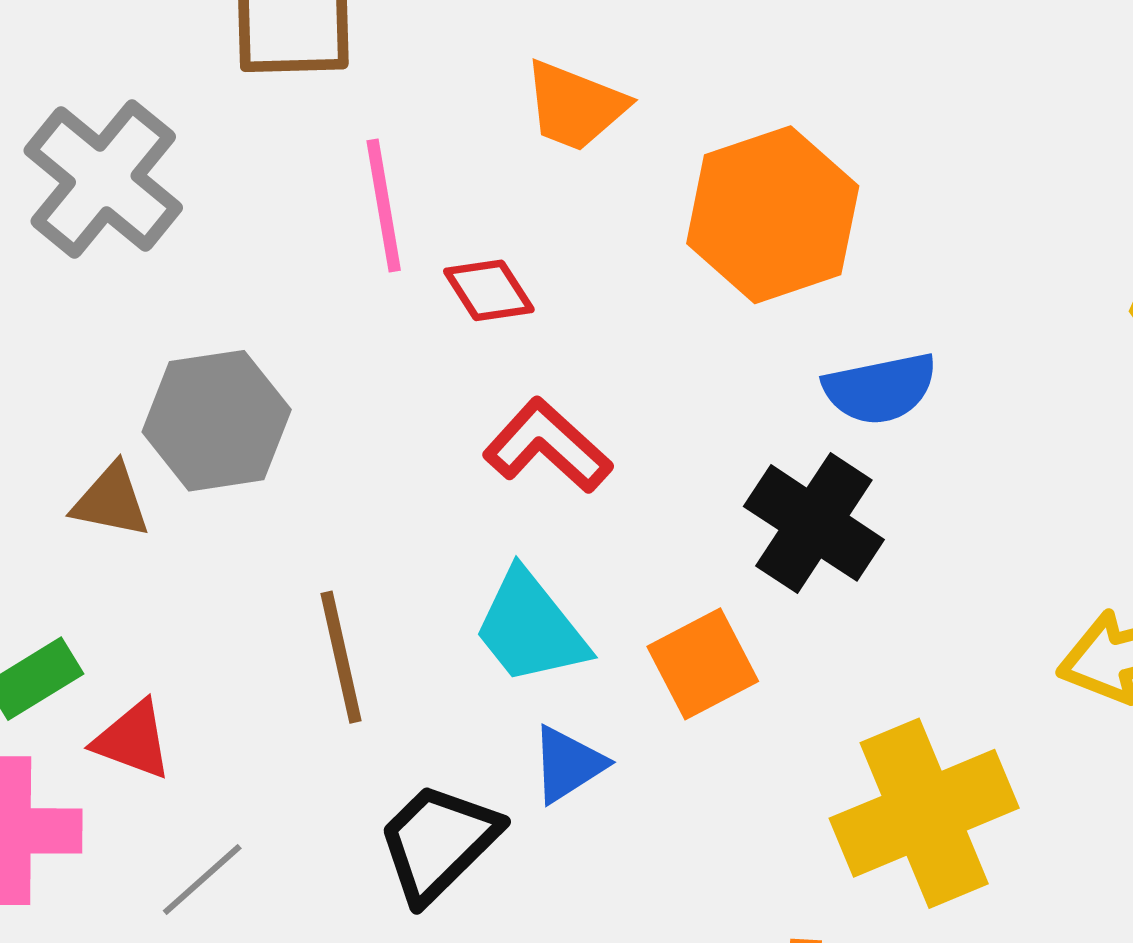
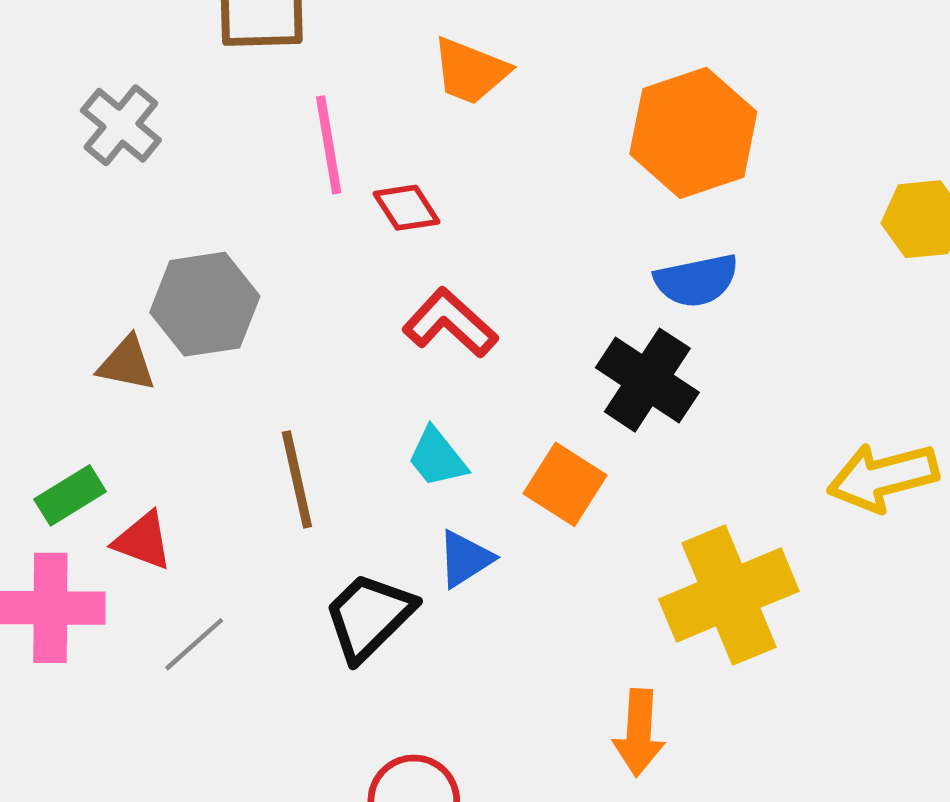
gray cross: (103, 179) -> (121, 125), size x0.7
orange hexagon: (773, 215) -> (693, 133), moved
cyan trapezoid: (530, 628) -> (437, 458), size x0.7
orange square: (703, 664) -> (565, 484), turned -30

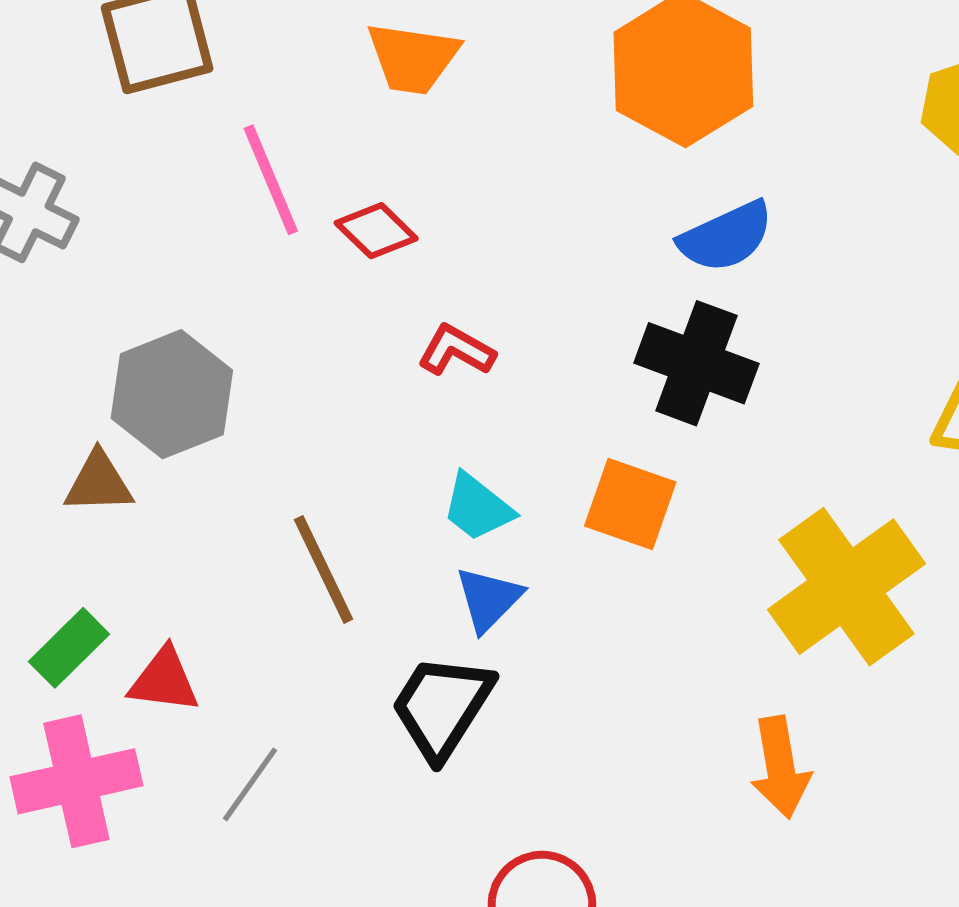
red L-shape: (450, 323) -> (456, 350), size x0.7
blue triangle: (465, 559) -> (489, 599), moved

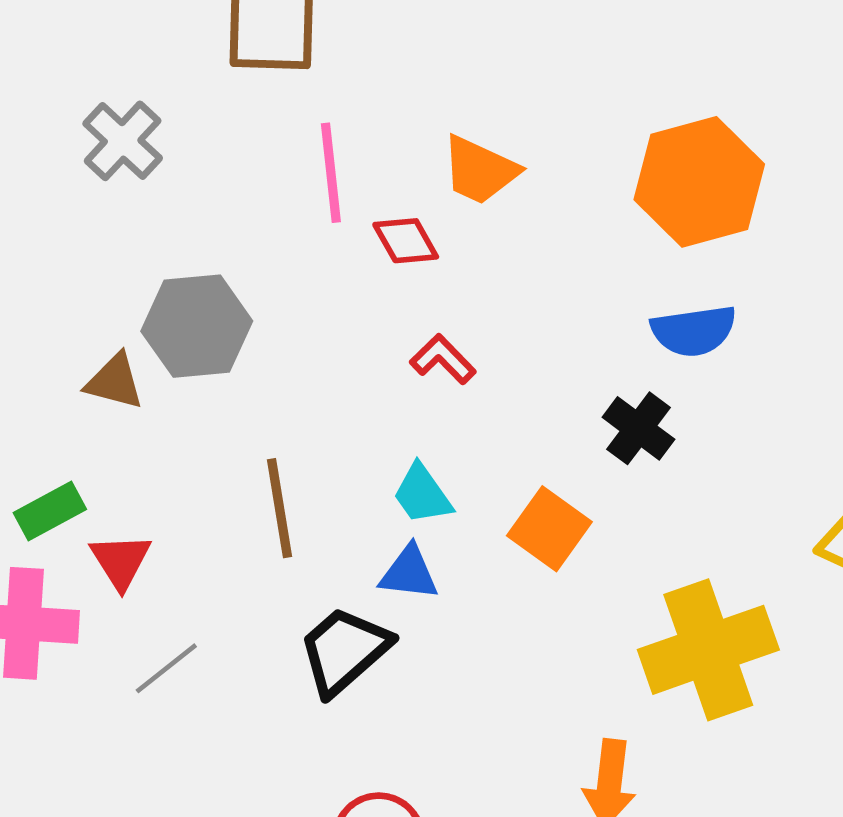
orange trapezoid: (413, 58) -> (480, 170), moved
black cross: (696, 363) -> (638, 428), size x0.7
blue triangle: (489, 599) -> (409, 573), turned 36
red triangle: (164, 680) -> (121, 561), turned 34

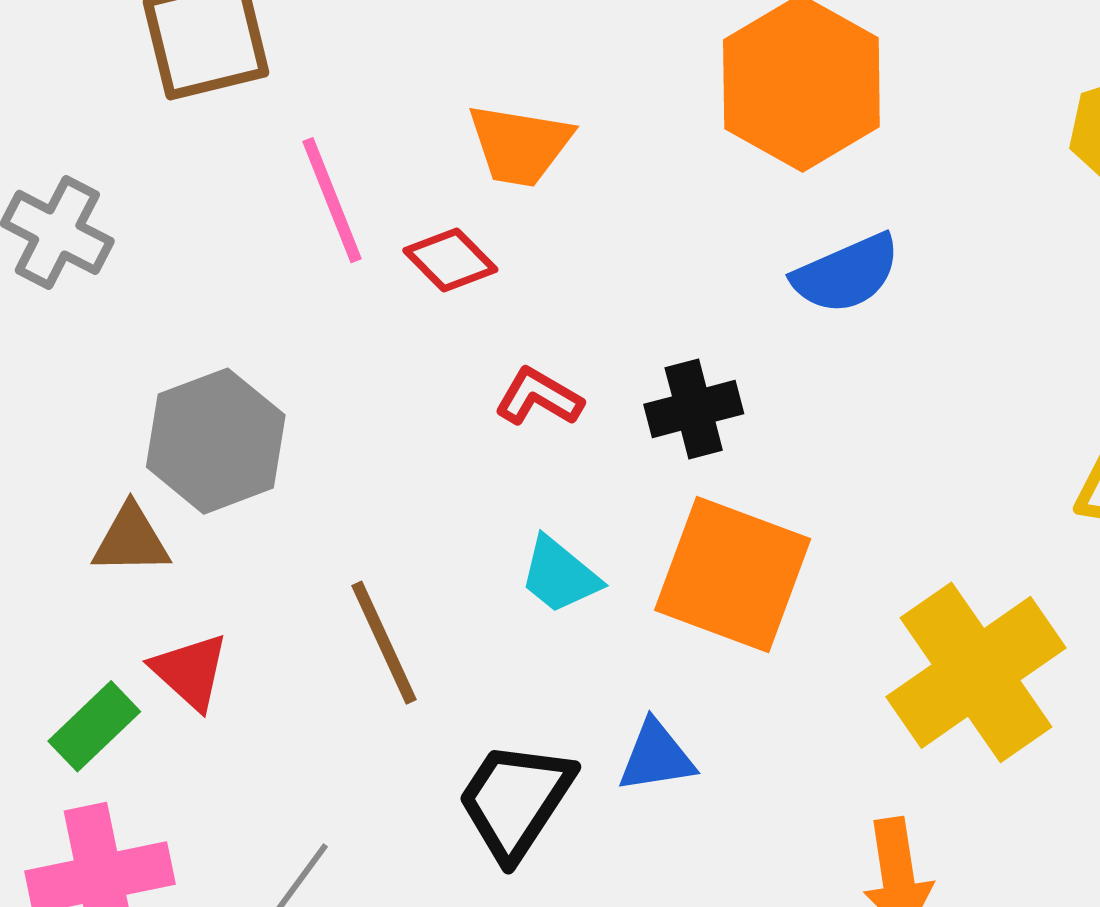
black cross: (638, 428) -> (694, 409), moved, turned -36
orange square: (549, 529) -> (733, 575), size x1.5
red triangle: (121, 561) -> (190, 671), moved
blue triangle: (409, 573) -> (656, 757), moved

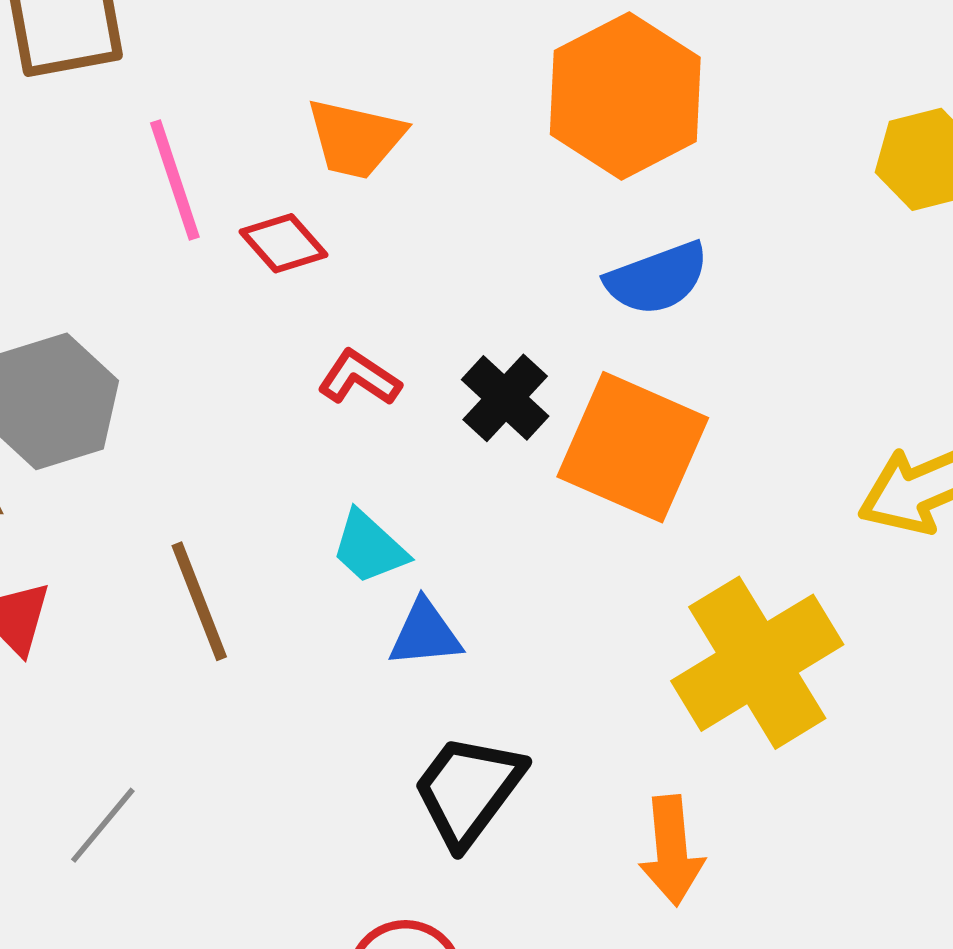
black cross: (694, 409) -> (505, 398), turned -36
orange square: (733, 575) -> (633, 447), moved
blue triangle: (656, 757) -> (425, 634), moved
black trapezoid: (515, 800) -> (468, 790), moved

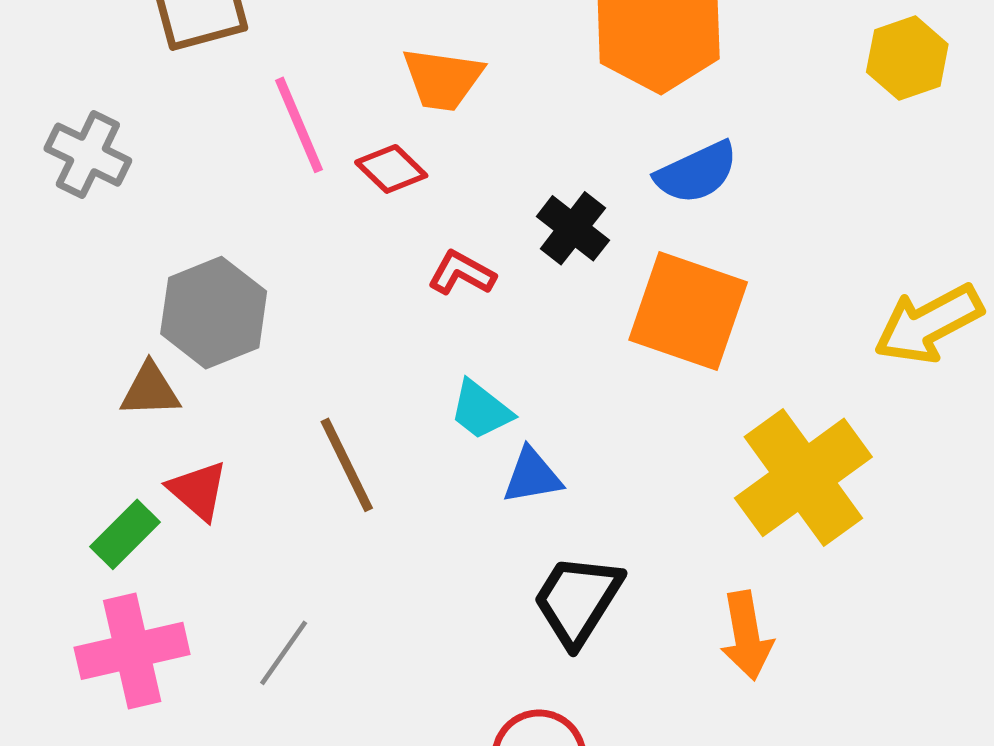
black cross: (505, 398) -> (573, 228), moved

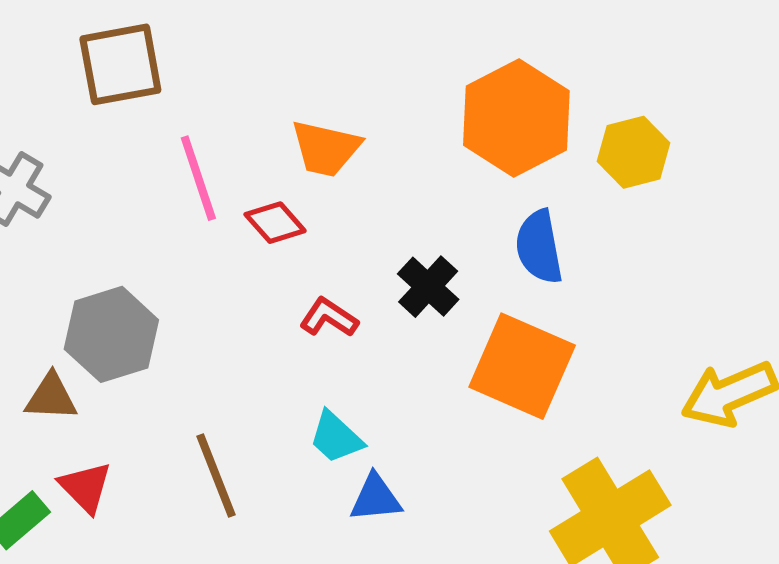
yellow hexagon: (907, 58) -> (634, 152), moved
blue semicircle: (697, 173) -> (539, 247), turned 100

